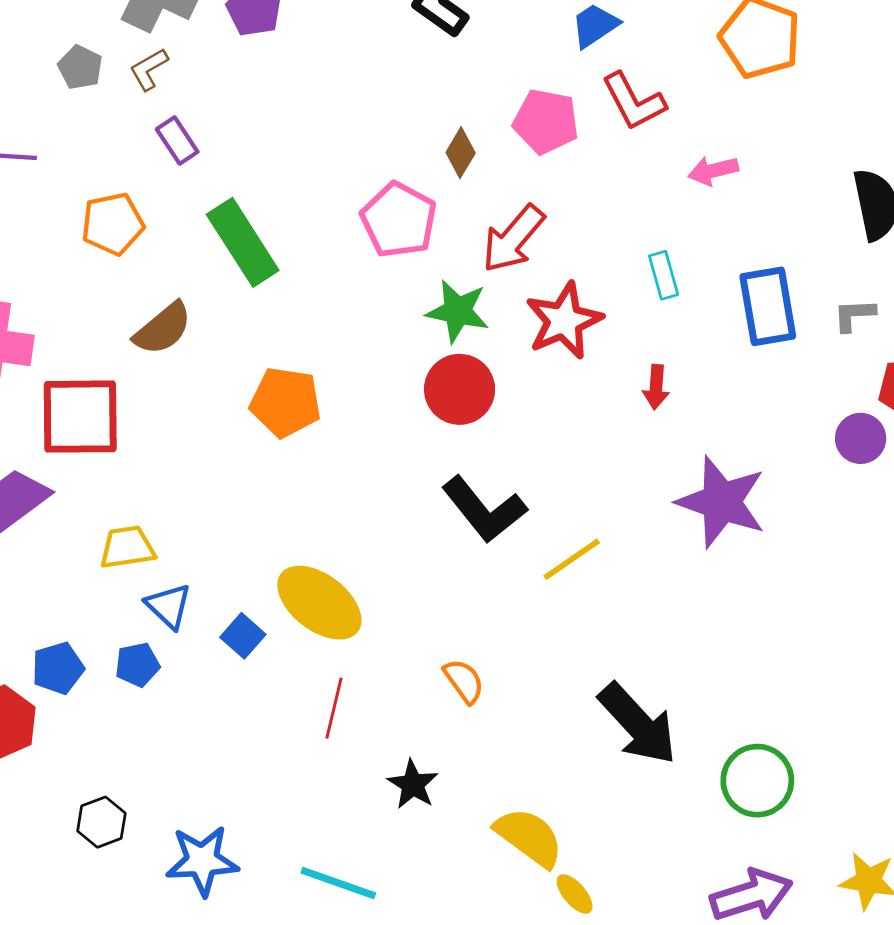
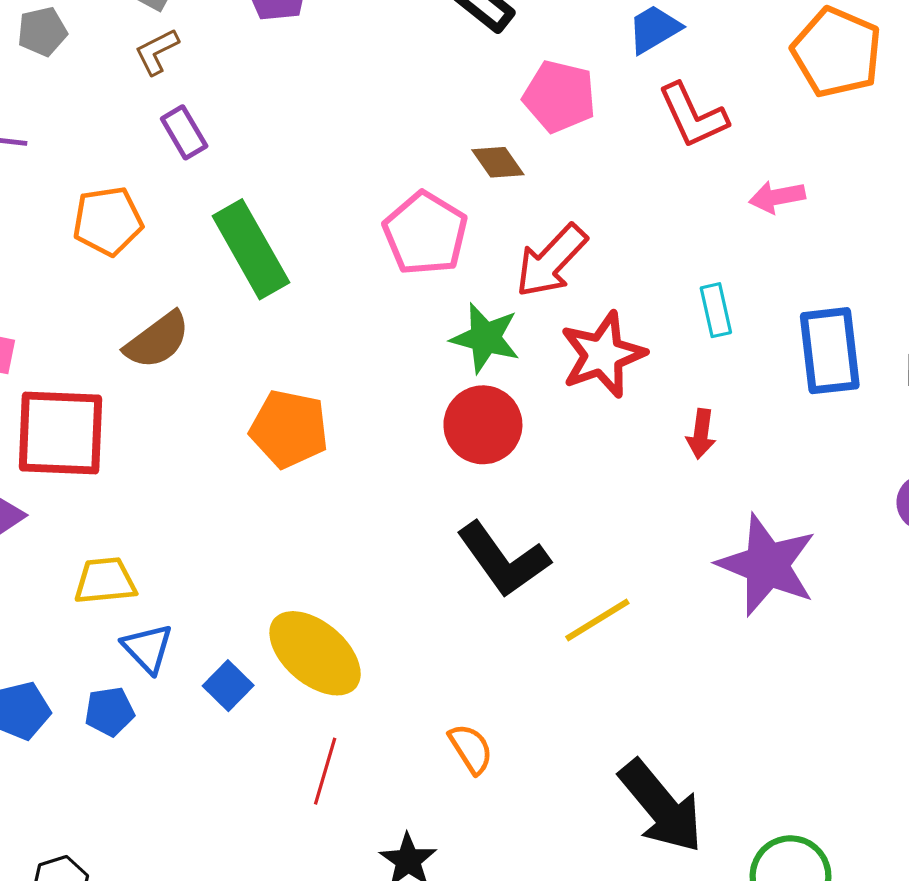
gray pentagon: (80, 67) -> (42, 32), moved, turned 30
pink pentagon: (546, 121) -> (559, 96), moved
brown diamond: (461, 153) -> (498, 162), turned -69

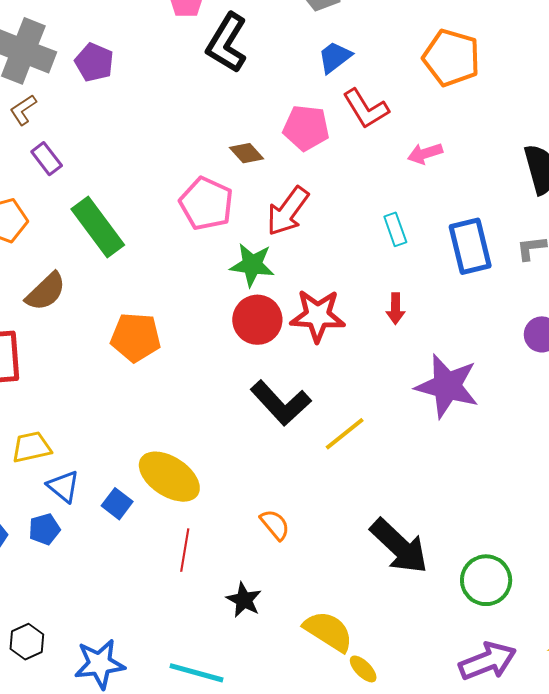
pink pentagon: (559, 96) -> (306, 128), moved
red star: (603, 355) -> (318, 316), moved, turned 30

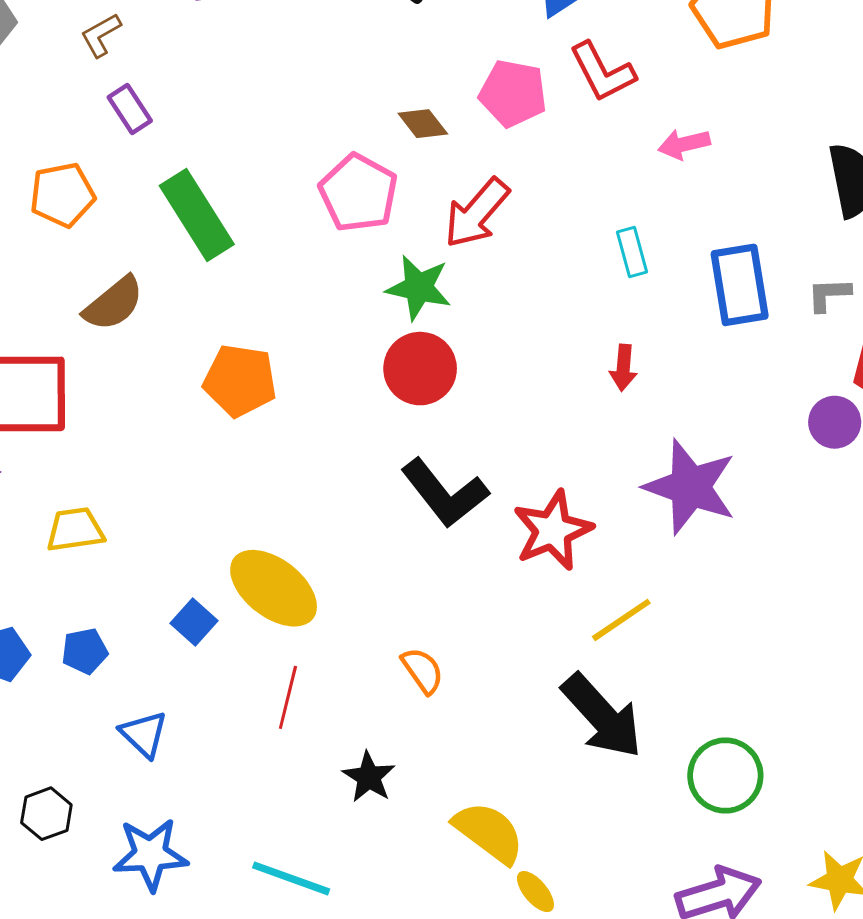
red star: (318, 316) -> (553, 530), moved, turned -30
yellow line: (345, 434) -> (621, 620), moved
blue triangle: (63, 486) -> (144, 734), moved

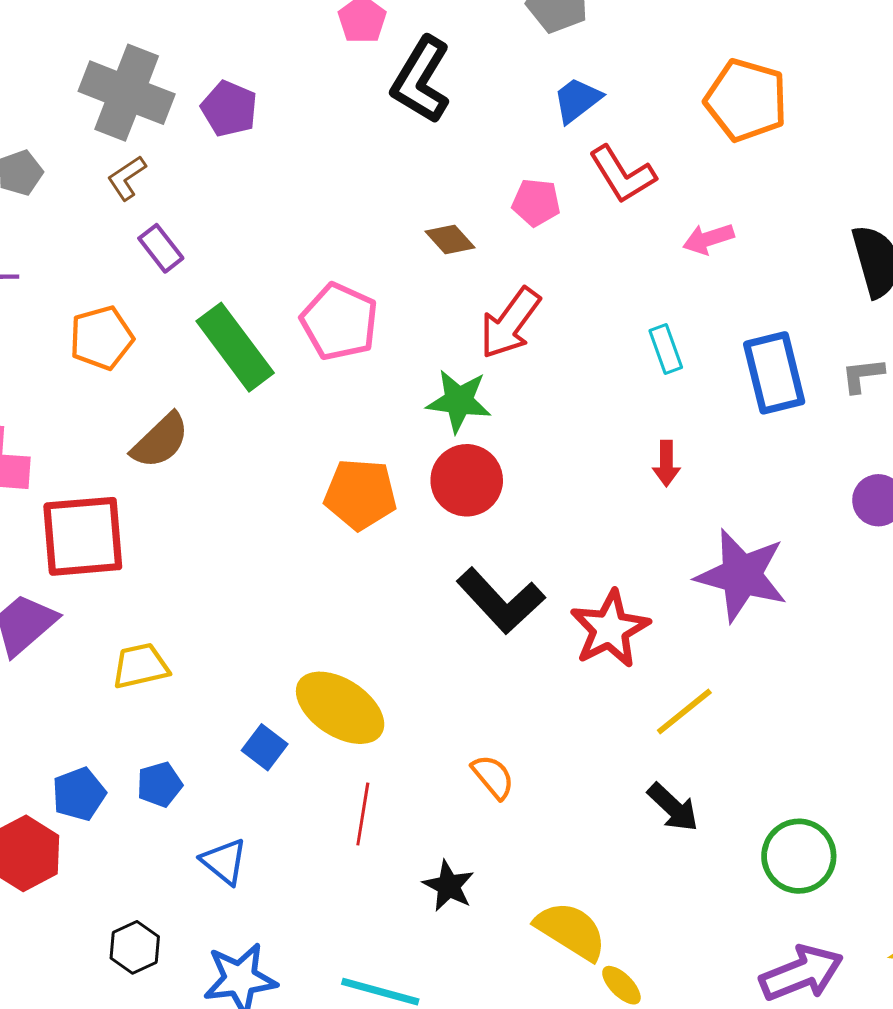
pink pentagon: (513, 93) -> (536, 203), size x0.7
pink pentagon: (358, 193) -> (339, 322), moved
orange pentagon: (240, 381) -> (360, 494), moved
black arrow: (602, 716) -> (673, 807), size x0.6

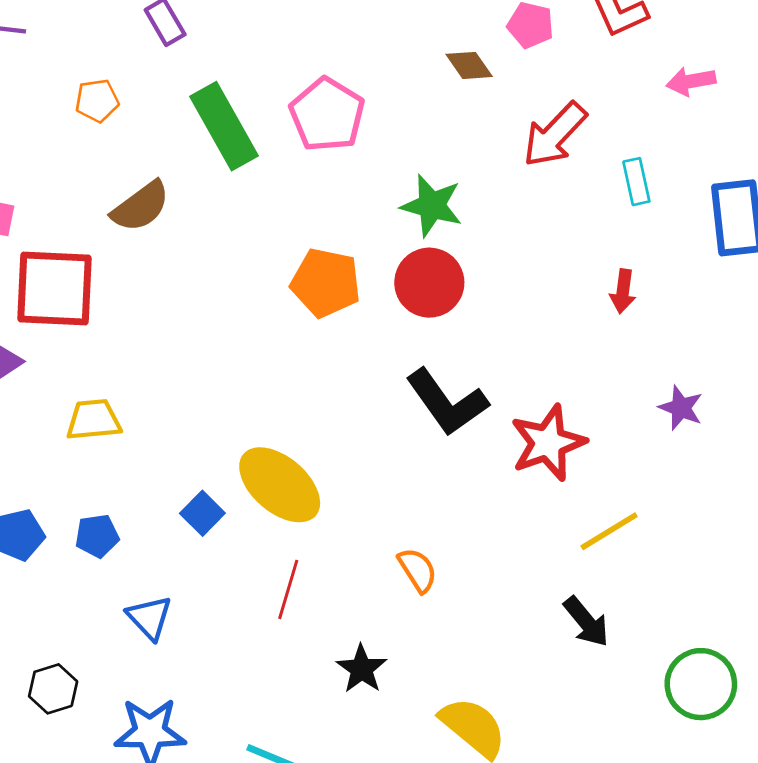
brown diamond: (450, 239) -> (469, 65), moved
red arrow: (510, 323) -> (555, 135), moved
orange pentagon: (101, 338) -> (97, 101), size x0.7
purple star: (742, 575) -> (681, 408), size x0.5

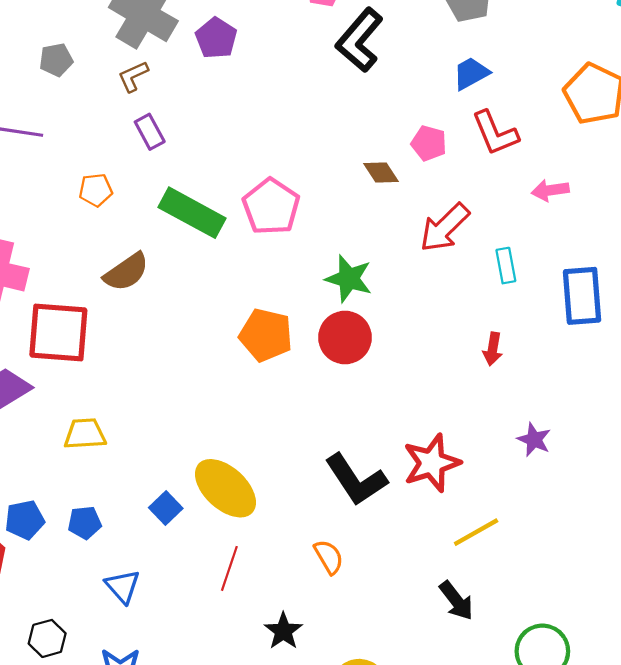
green rectangle: (224, 126) -> (192, 213), turned -34
black L-shape: (447, 402) -> (356, 480), moved

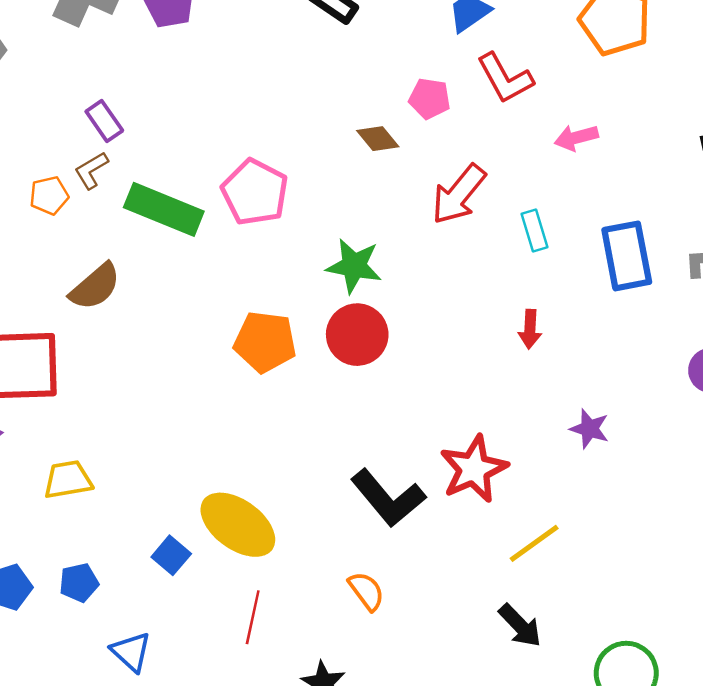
brown L-shape: (133, 76) -> (91, 170), moved

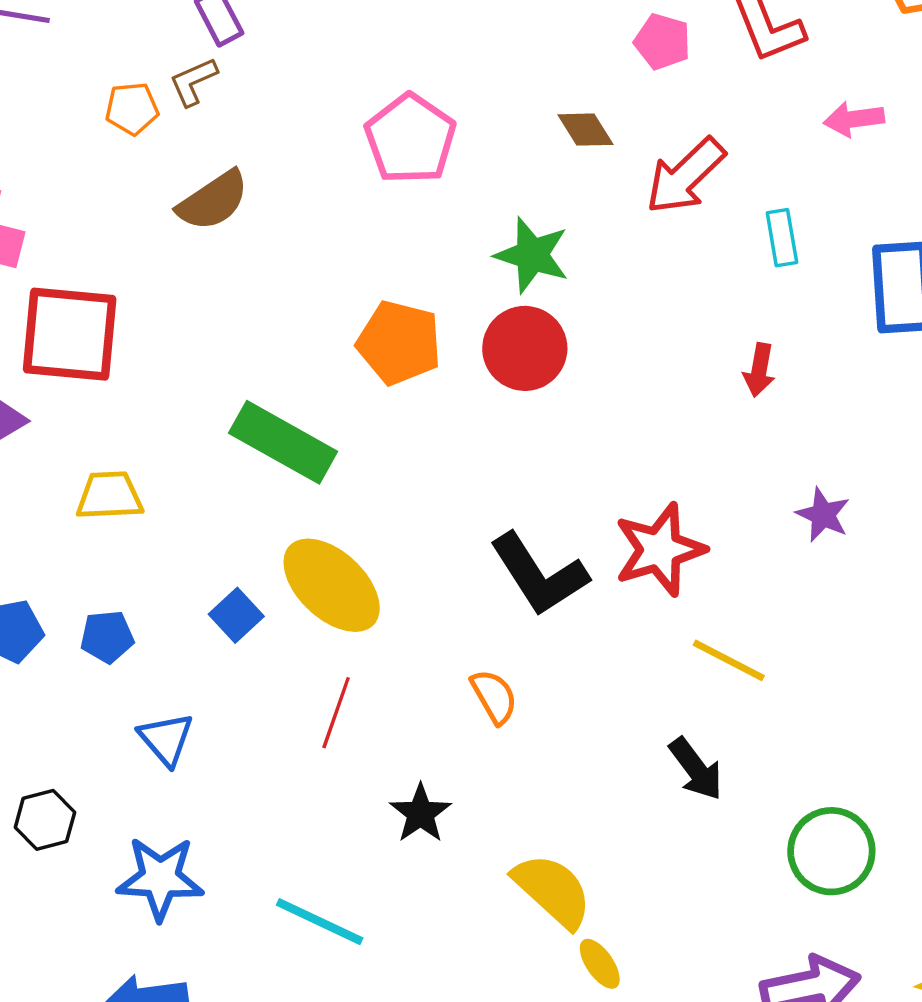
brown diamond: (378, 139) -> (585, 130), moved
green rectangle: (164, 209) -> (283, 442), moved
brown semicircle: (95, 287) -> (213, 201), moved
yellow line: (534, 543) -> (729, 660), turned 56

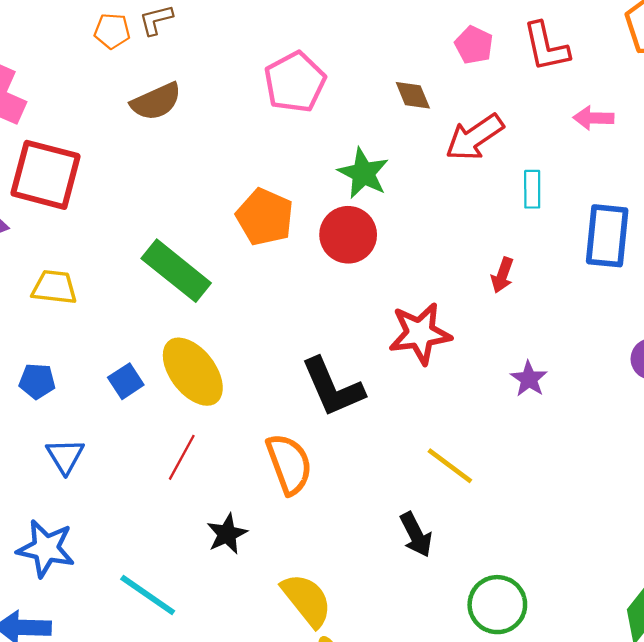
red star: (660, 550) -> (420, 333), moved
orange semicircle: (494, 697) -> (289, 464), size x1.6

